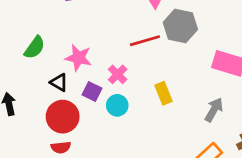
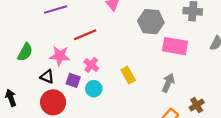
gray hexagon: (180, 26) -> (151, 22), moved
red line: (145, 41) -> (85, 35), moved

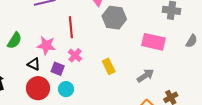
gray hexagon: (151, 22) -> (114, 18), moved
red line: (85, 35) -> (71, 27), turned -75
gray arrow: (168, 83) -> (145, 76), turned 30
cyan circle: (94, 89) -> (66, 89), moved

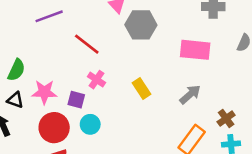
red line: (71, 27) -> (87, 44), turned -40
pink star: (46, 45) -> (44, 92), moved
black triangle: (34, 64) -> (15, 100), moved

